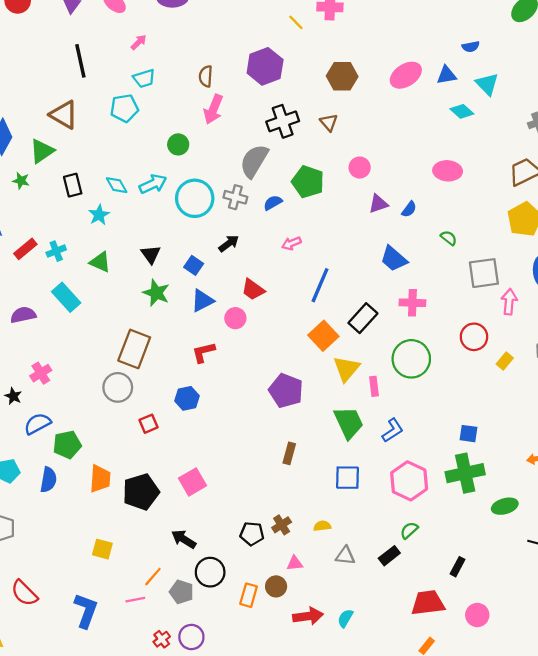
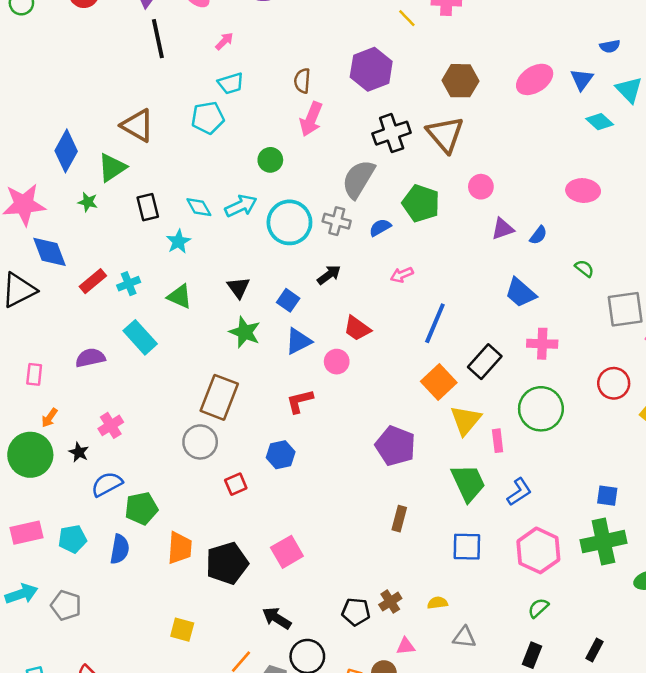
black line: (80, 61) -> (158, 39), moved
blue triangle: (446, 75) -> (582, 79), turned -45
brown triangle: (329, 122) -> (445, 134), size x1.8
black rectangle: (389, 556) -> (532, 655), moved, turned -30

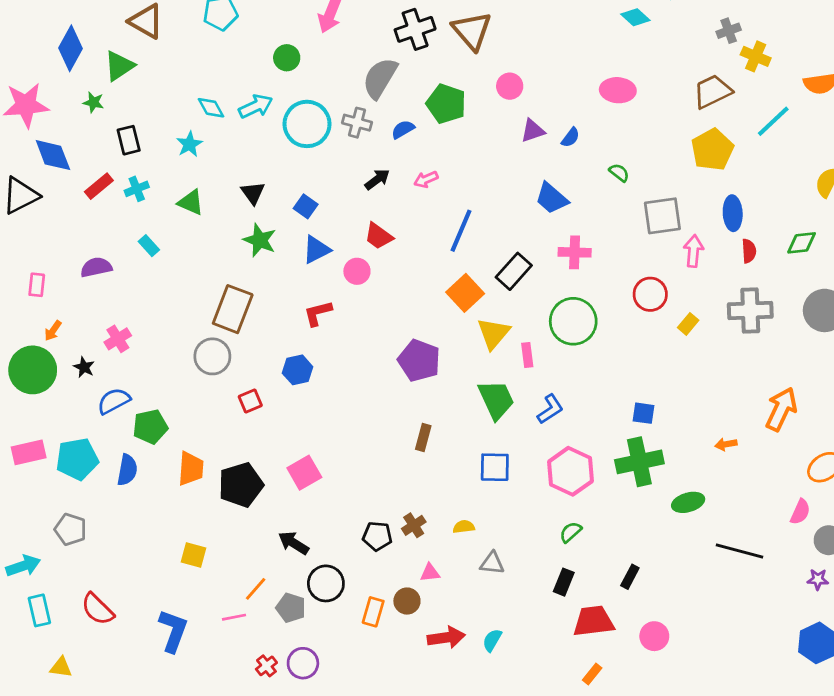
black rectangle: (148, 207) -> (129, 140), moved
black arrow: (329, 275) -> (377, 179), moved
cyan rectangle: (140, 337) -> (149, 246), size x0.6
cyan pentagon: (72, 539) -> (77, 459), size x1.4
cyan arrow: (21, 594) -> (23, 566), moved

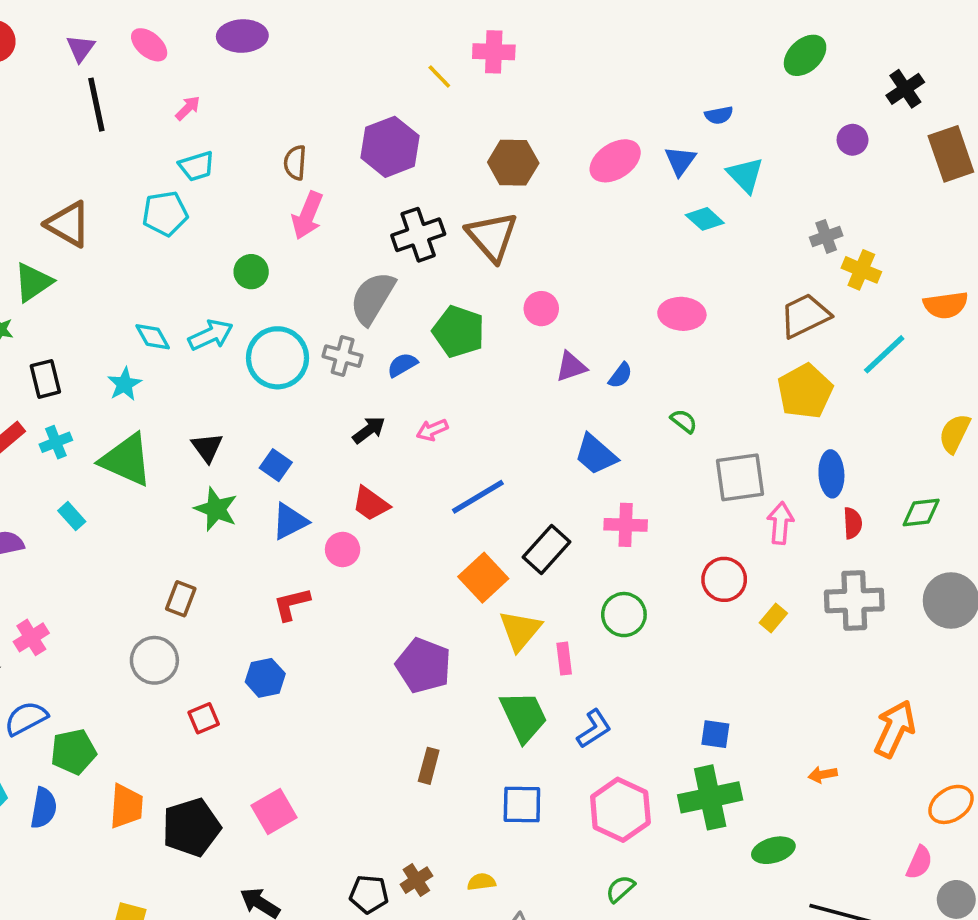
green triangle: (191, 202) -> (126, 460), size x1.6
blue line: (461, 231) -> (478, 497), turned 36
brown rectangle: (233, 309) -> (181, 599), size x0.6
green circle: (573, 321) -> (624, 615), size x0.7

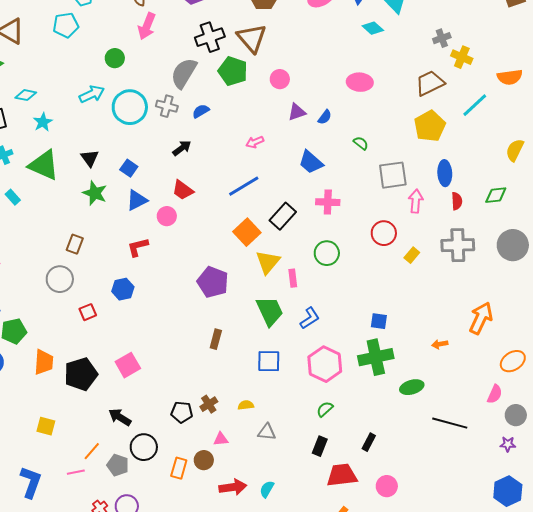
green pentagon: (459, 331) -> (233, 71), moved
cyan diamond: (153, 337) -> (26, 95), moved, turned -50
pink arrow: (432, 430) -> (255, 142), moved

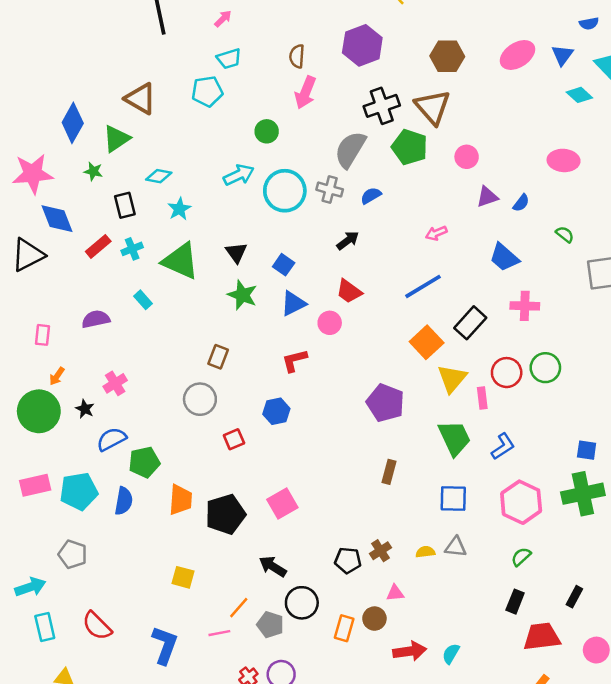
red circle: (384, 233) -> (507, 373), moved
green circle: (327, 253) -> (545, 368), moved
gray triangle: (267, 432) -> (456, 547), moved

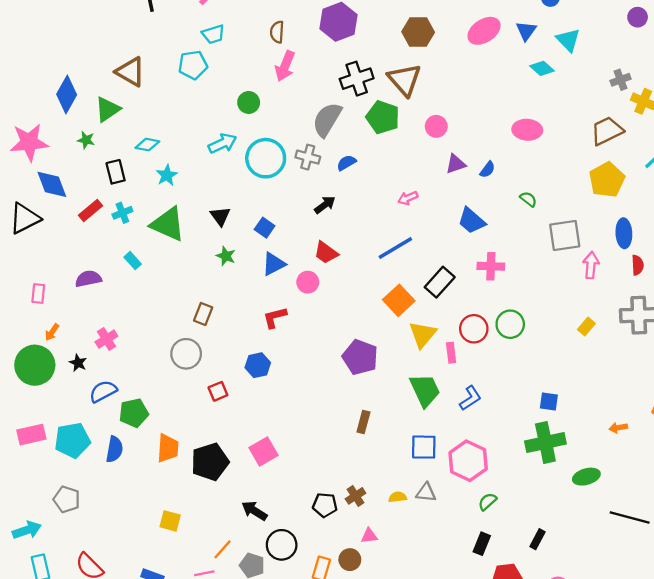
green star: (242, 295) -> (226, 256), size x0.7
pink hexagon: (521, 502) -> (468, 461), moved

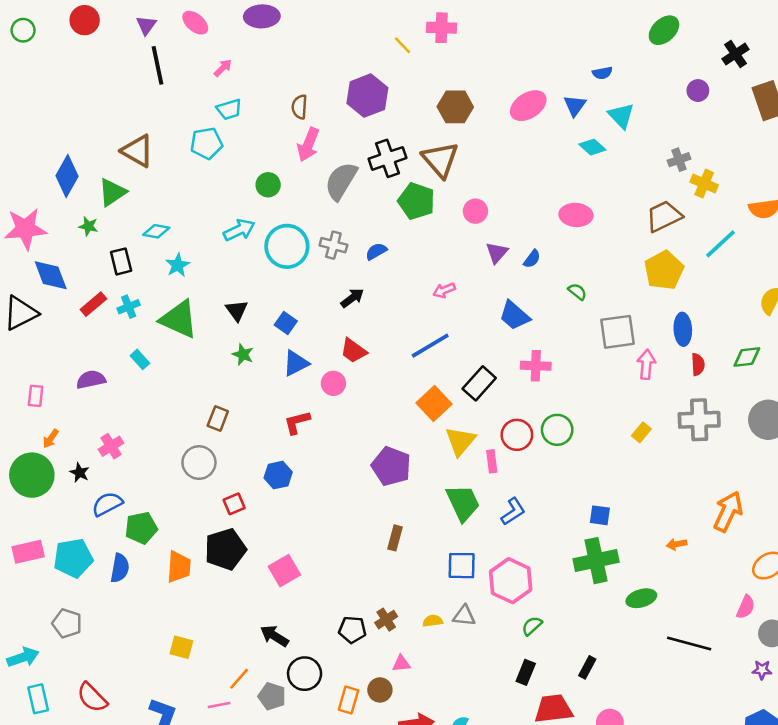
gray semicircle: (327, 120) -> (341, 181), moved
purple triangle: (456, 164) -> (497, 253), turned -30
black pentagon: (210, 462) -> (225, 549), moved

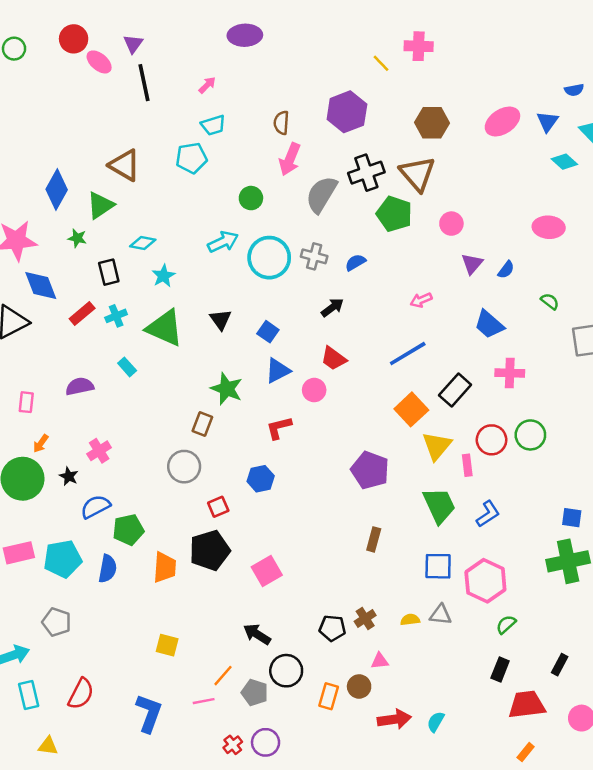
pink ellipse: (195, 23) -> (99, 62), moved
green star: (243, 354) -> (227, 389), moved, size x1.5
red semicircle: (92, 698) -> (81, 694), turned -108

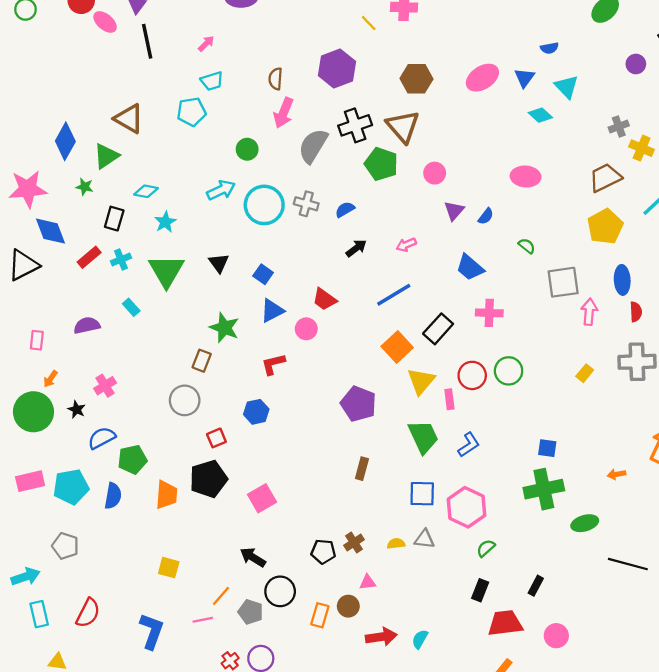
black rectangle: (109, 272) -> (114, 219), turned 30
black arrow: (332, 307) -> (356, 248), moved
green triangle: (165, 328) -> (166, 271), turned 36

